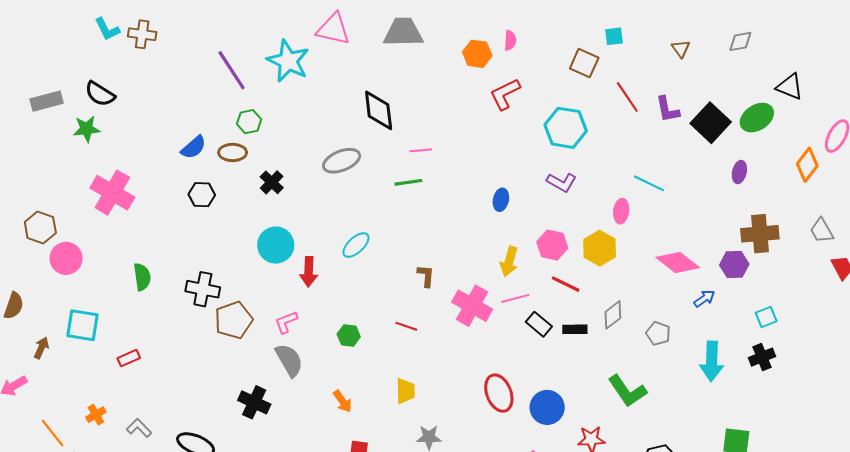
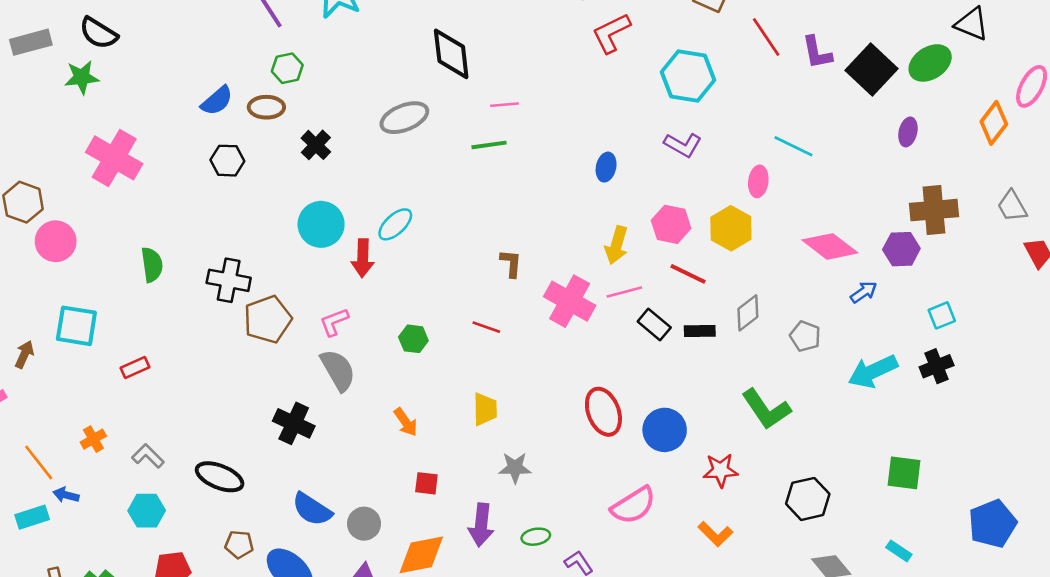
cyan ellipse: (356, 245) -> (395, 224), moved
cyan arrow: (712, 361) -> (873, 371), turned 63

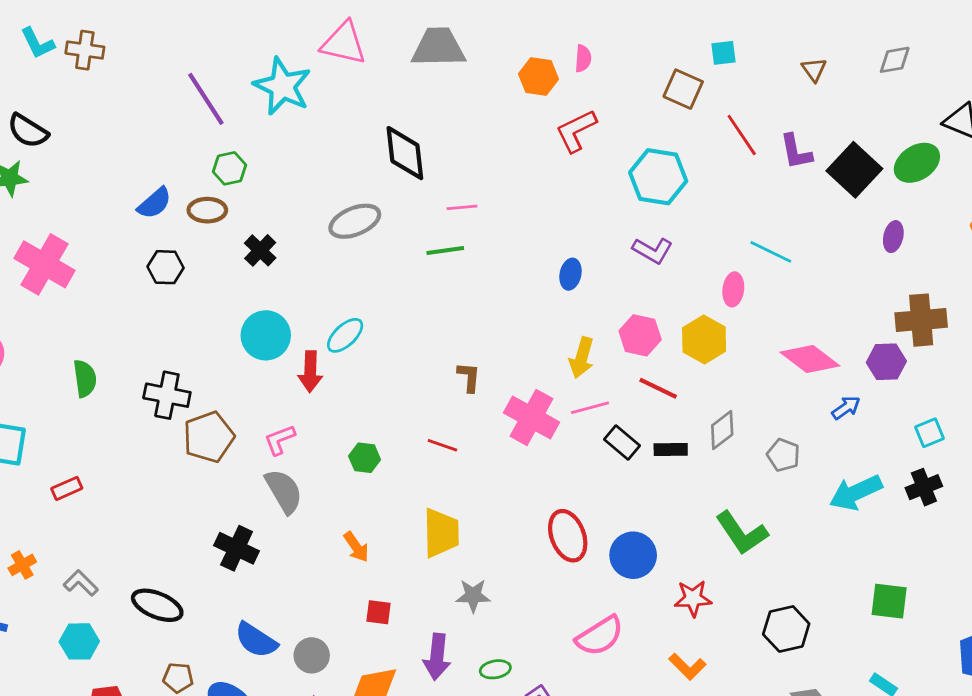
yellow trapezoid: (485, 409) -> (441, 533), size x1.4

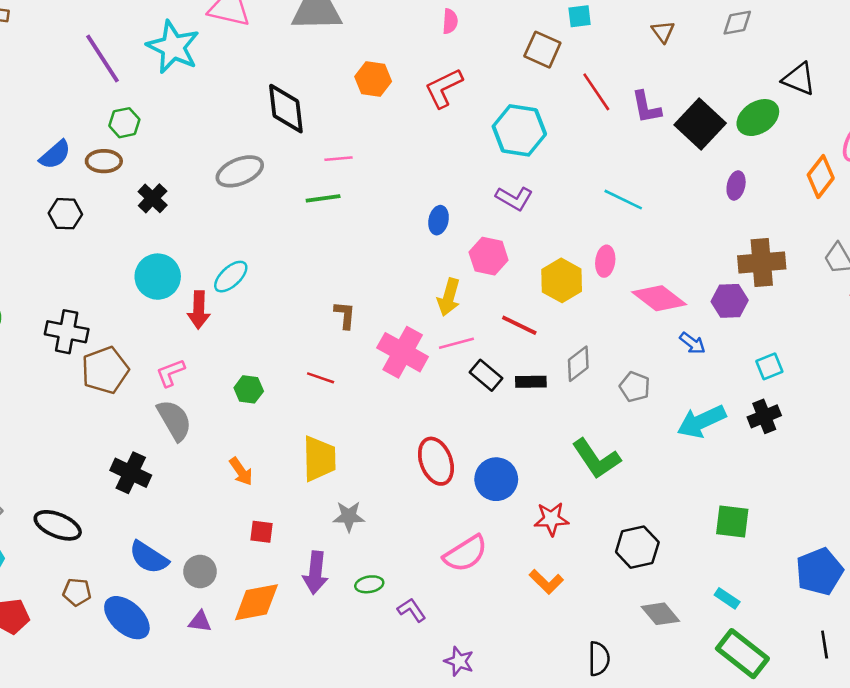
orange hexagon: (538, 77) -> (373, 79), moved
pink ellipse: (733, 289) -> (605, 261), moved
pink hexagon: (640, 335) -> (489, 256), moved
blue arrow: (846, 408) -> (692, 343), turned 72

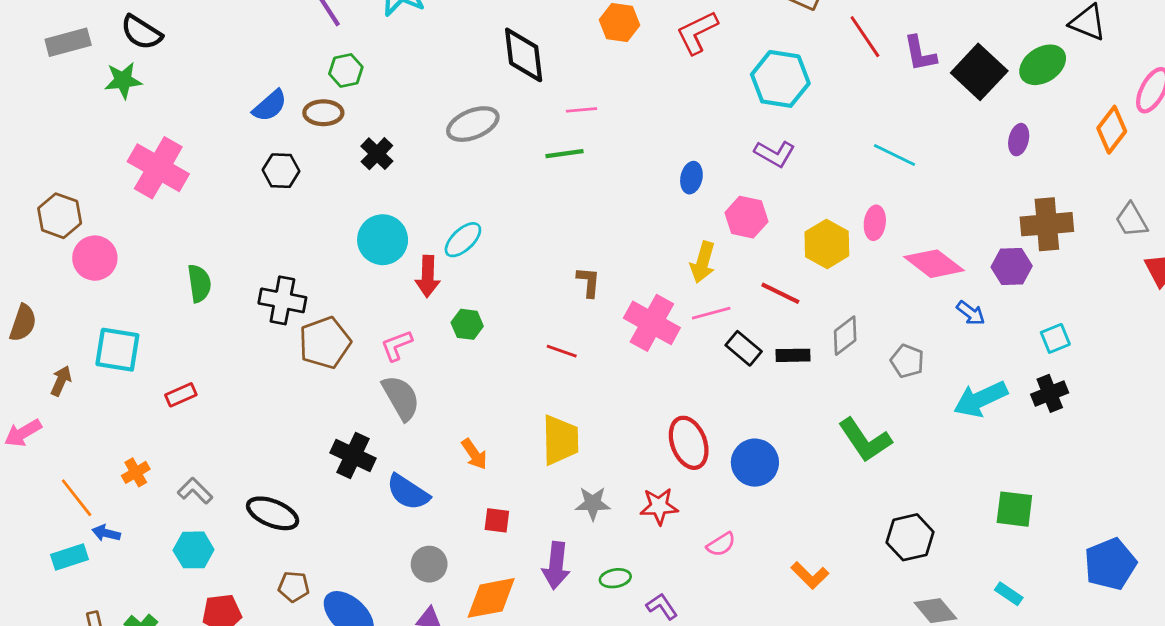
green hexagon: (249, 389) -> (467, 324), moved
red star: (551, 519) -> (659, 506), moved
pink semicircle: (465, 554) -> (721, 544), size x0.6
blue semicircle: (149, 557) -> (408, 492), moved

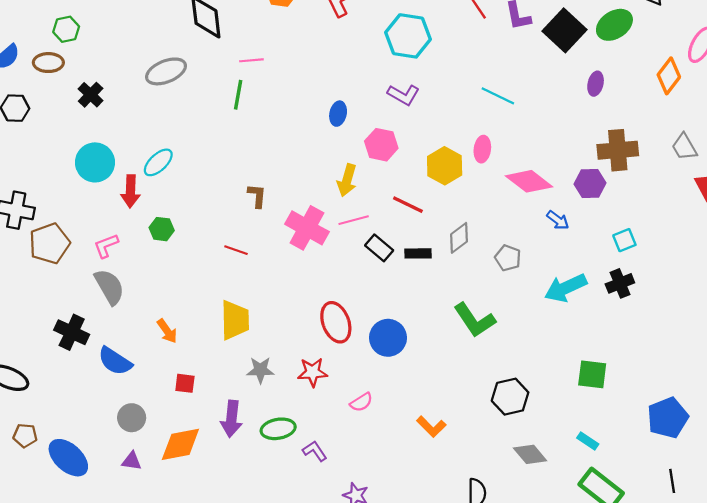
green line: (565, 154) -> (238, 95), turned -72
green ellipse: (615, 578) -> (278, 429), size x1.4

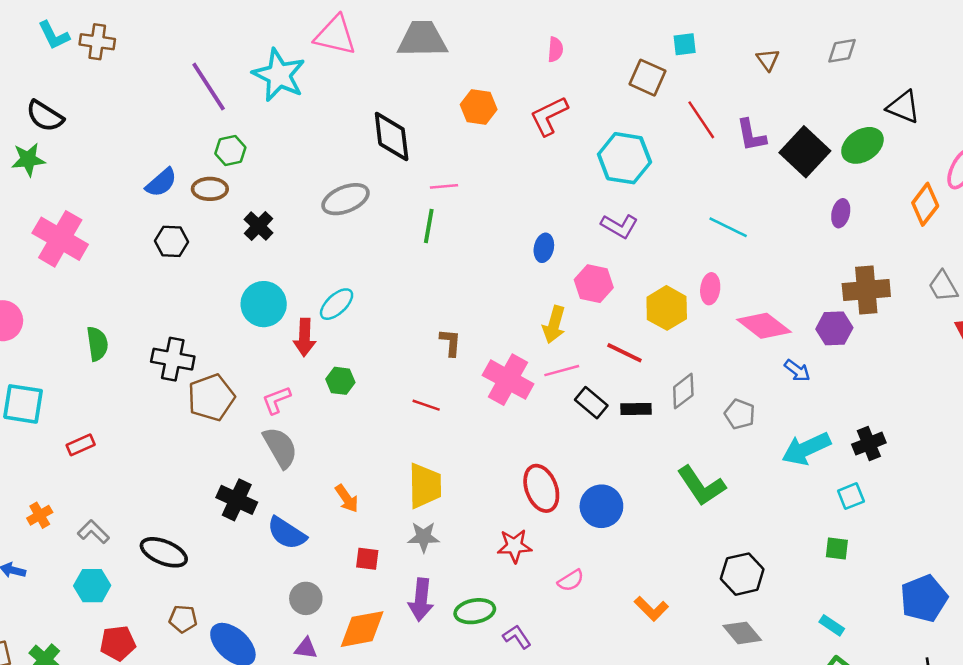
cyan square: (624, 240) -> (851, 496), moved
gray star: (260, 370) -> (424, 537), moved
green square: (592, 374) -> (837, 548), size x0.7
gray diamond: (530, 454) -> (742, 633), moved

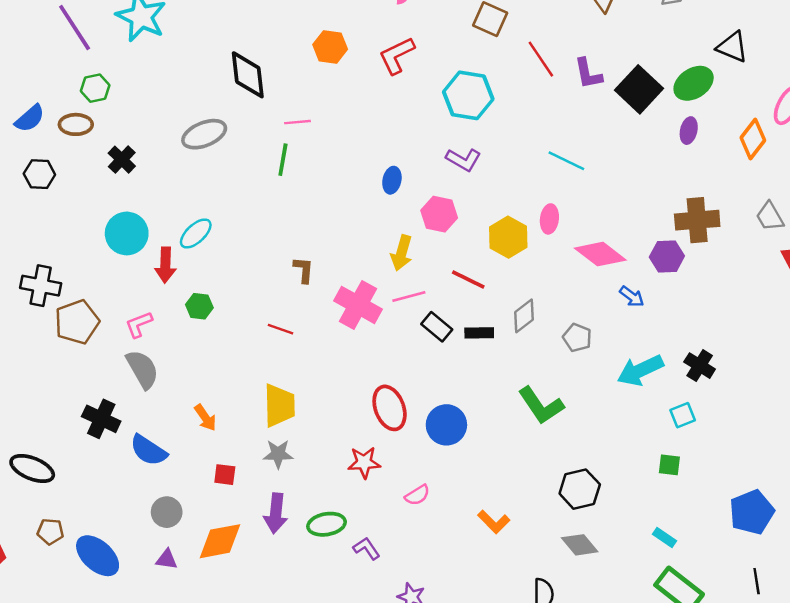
purple ellipse: (841, 213) -> (689, 131), moved
black cross: (869, 444) -> (700, 366), turned -36

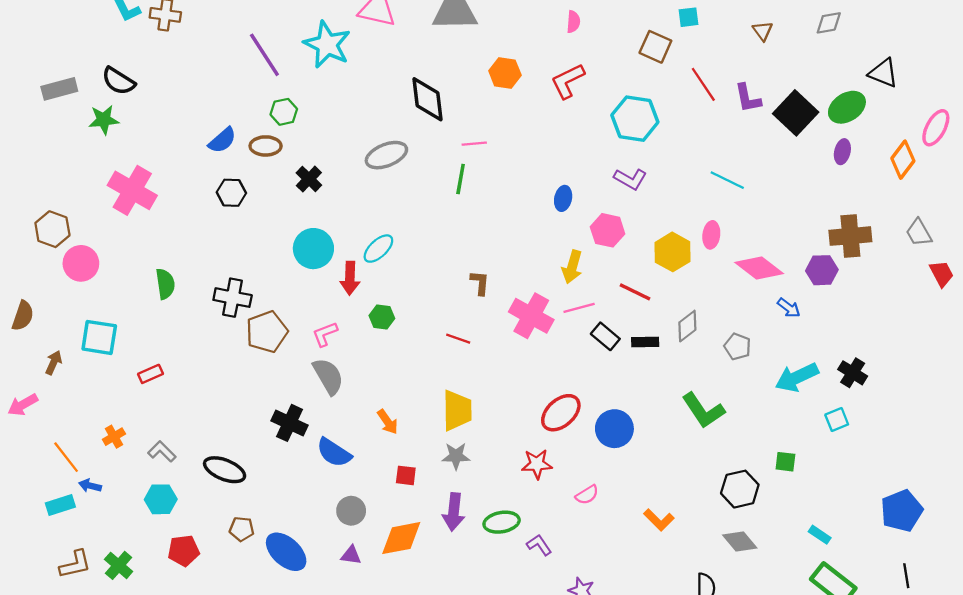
red ellipse: (390, 408) -> (561, 413), turned 69
green square: (669, 465) -> (785, 462), moved

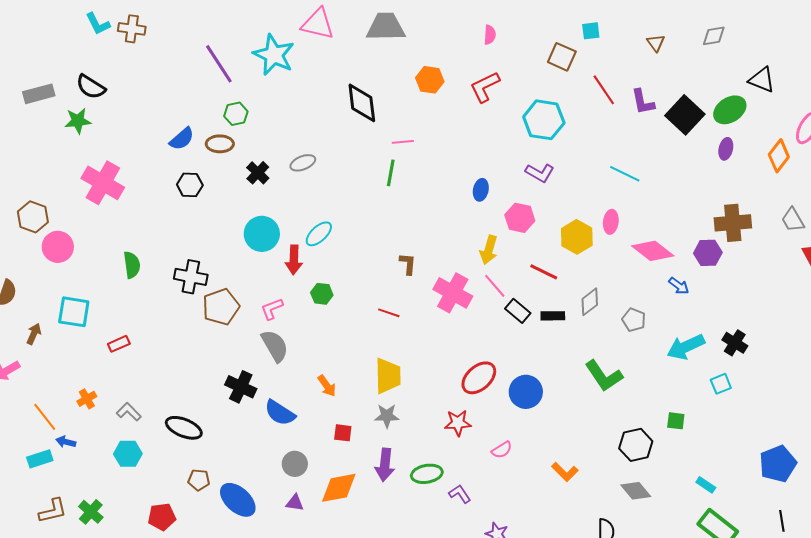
gray ellipse: (386, 155) -> (303, 163), moved, size x0.7
pink line: (579, 308) -> (495, 286), turned 64
red pentagon: (184, 551) -> (162, 517), moved

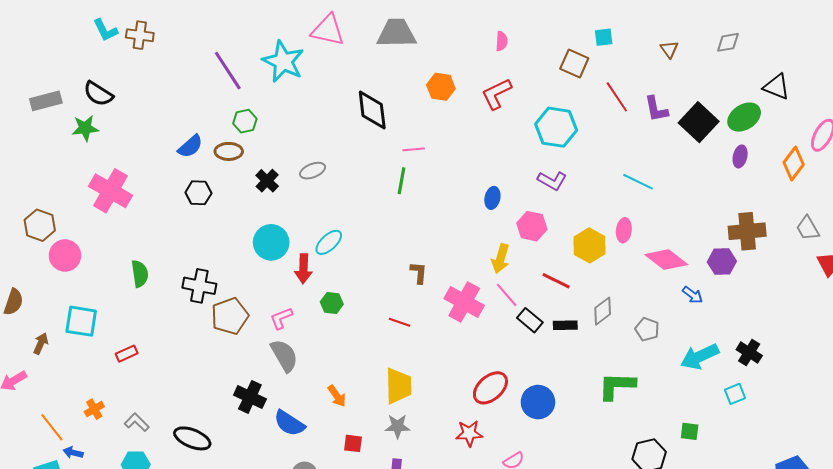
green L-shape: (604, 376) -> (617, 386), turned 126

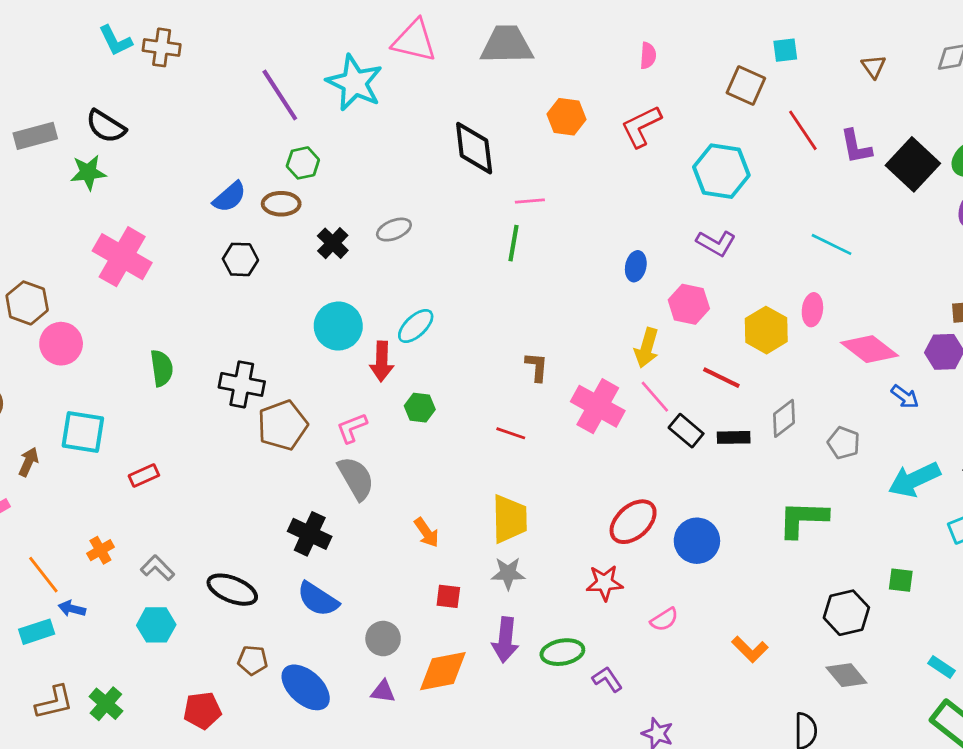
blue semicircle: (289, 423) -> (318, 599), moved

